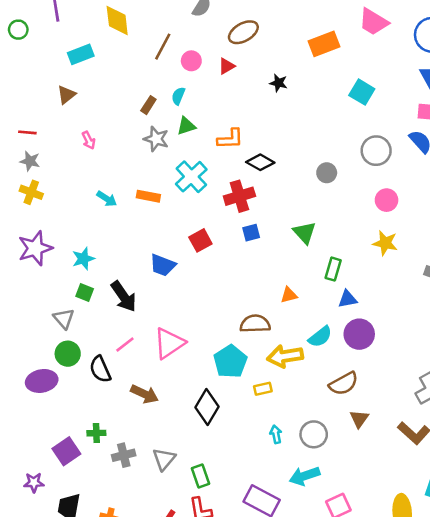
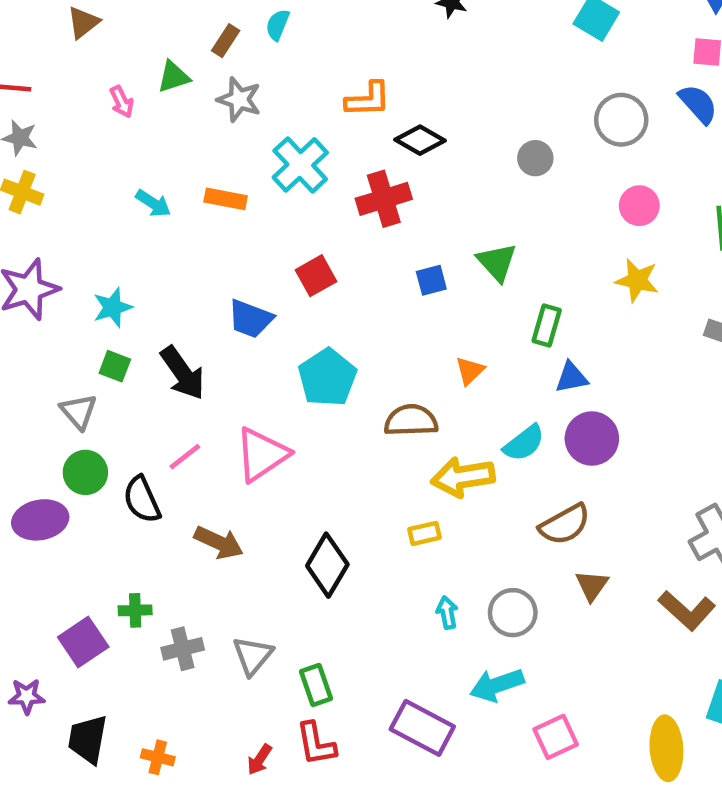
green triangle: (186, 126) -> (174, 77), moved
blue square: (251, 233) -> (431, 280), moved
orange triangle: (289, 295) -> (470, 371), turned -30
cyan pentagon: (230, 361) -> (327, 377), moved

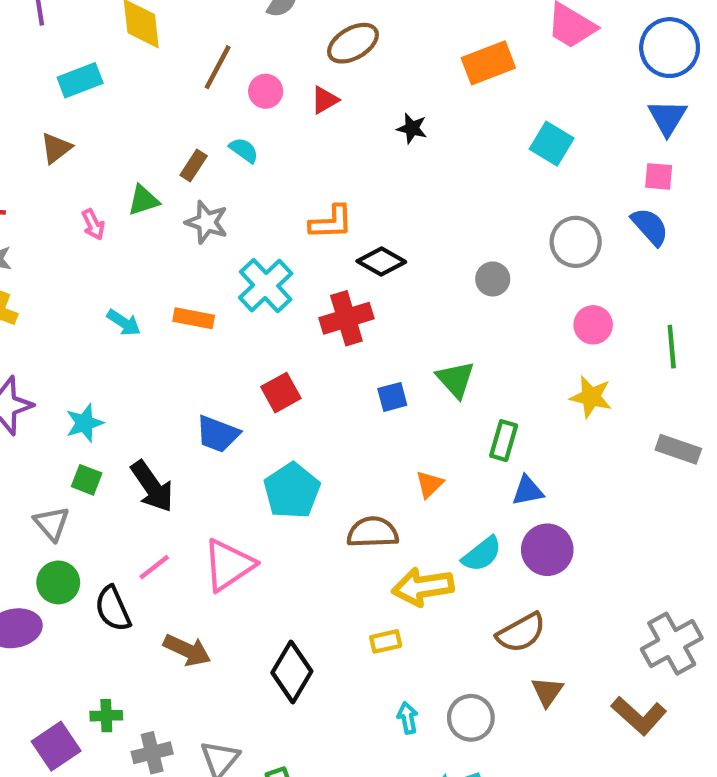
cyan semicircle: (278, 25) -> (244, 150), turned 104

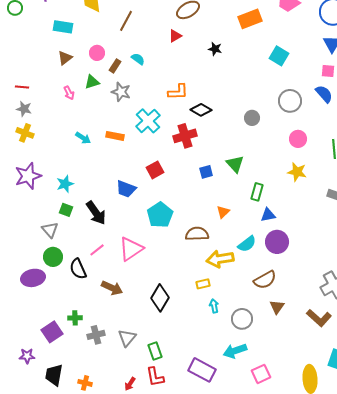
cyan rectangle: (80, 80) -> (63, 27), turned 30
pink circle: (266, 91) -> (97, 53), moved
brown triangle: (56, 148) -> (65, 58), moved
cyan arrow: (408, 718) -> (214, 306), moved

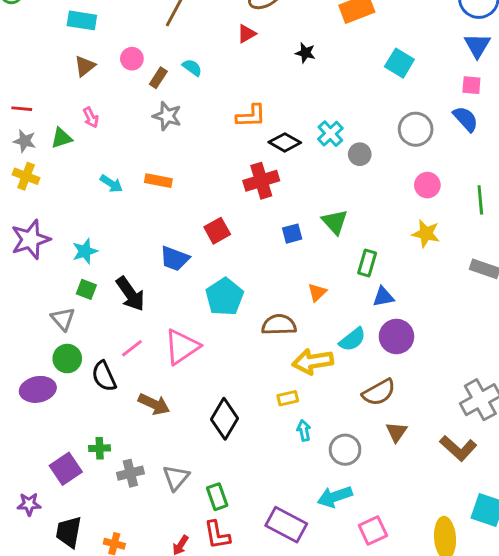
green triangle: (92, 82) -> (61, 138), moved
cyan cross: (148, 121) -> (330, 134), moved, size x0.7

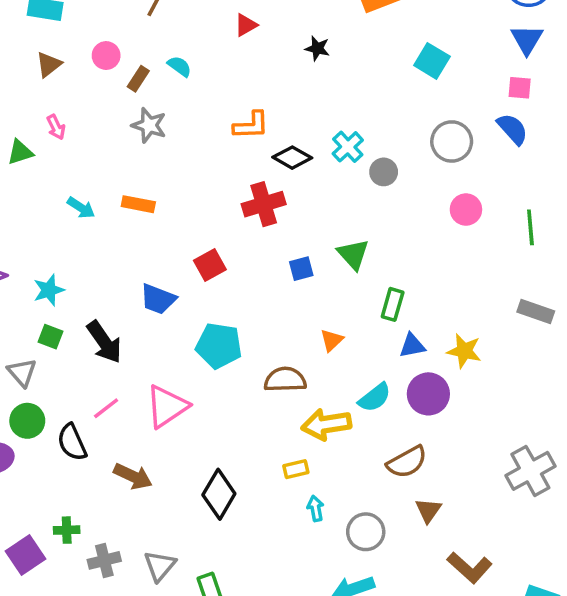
yellow star: (426, 234) -> (464, 351), moved
cyan pentagon: (225, 297) -> (219, 346), turned -30
brown L-shape: (458, 448) -> (470, 568), moved

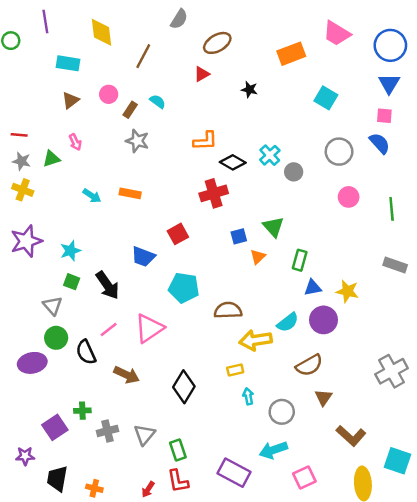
orange triangle: (332, 340) -> (258, 257), moved

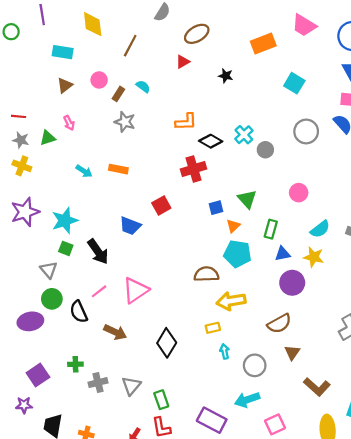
pink circle: (349, 197) -> (299, 193), moved
cyan star: (70, 251) -> (65, 221), size x1.4
cyan pentagon: (184, 288) -> (237, 254), moved
cyan semicircle: (288, 322) -> (320, 229), moved
purple square: (55, 427) -> (38, 375), moved

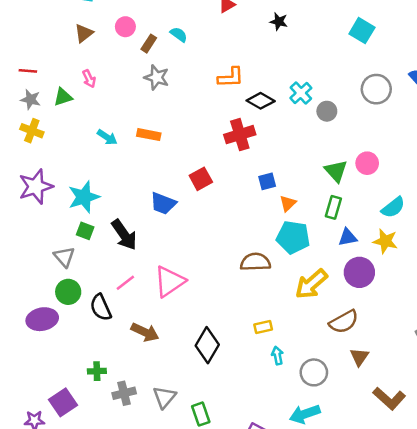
green triangle: (247, 199) -> (336, 171), moved
yellow arrow: (231, 301) -> (311, 284), moved, turned -32
purple square: (38, 375) -> (63, 402), moved

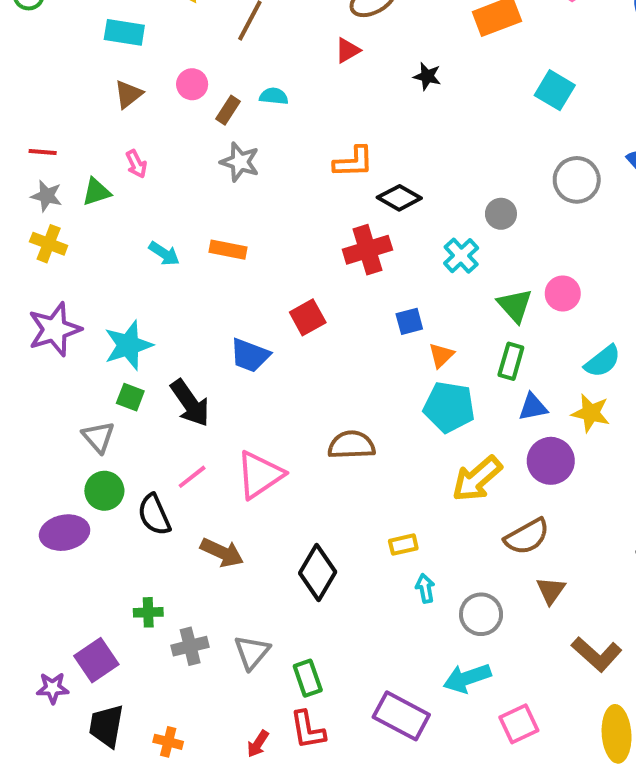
cyan semicircle: (179, 35) -> (274, 96), turned -30
cyan cross: (301, 93) -> (461, 256), moved
brown semicircle: (255, 262) -> (351, 445), moved

